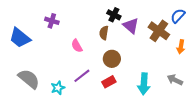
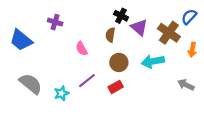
cyan arrow: (144, 84) -> (153, 61), moved, turned 75

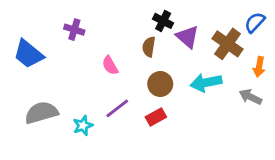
gray semicircle: (31, 84) -> (41, 113), turned -55
gray arrow: (186, 85) -> (250, 97), moved

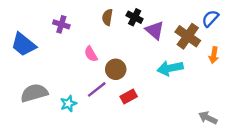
brown semicircle: (149, 47) -> (107, 17), moved
brown circle: (160, 84) -> (116, 69), moved
gray arrow: (250, 97) -> (208, 118), moved

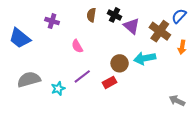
brown circle: (116, 69) -> (120, 63), moved

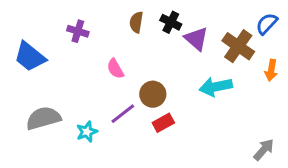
brown circle: (120, 63) -> (153, 94), moved
gray arrow: (177, 101) -> (264, 150), turned 105

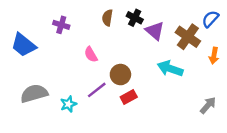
cyan arrow: (216, 87) -> (170, 69), turned 30
gray arrow: (264, 150) -> (208, 105), moved

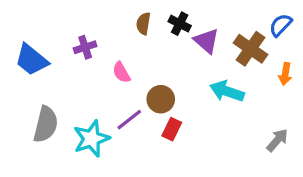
purple cross: (61, 25) -> (85, 47), moved, turned -35
gray semicircle: (34, 93) -> (46, 124), turned 120
red rectangle: (129, 97) -> (172, 129), turned -35
cyan star: (68, 104) -> (91, 139), size x1.6

